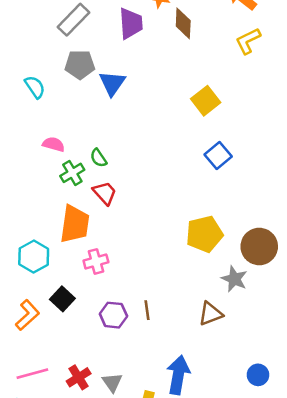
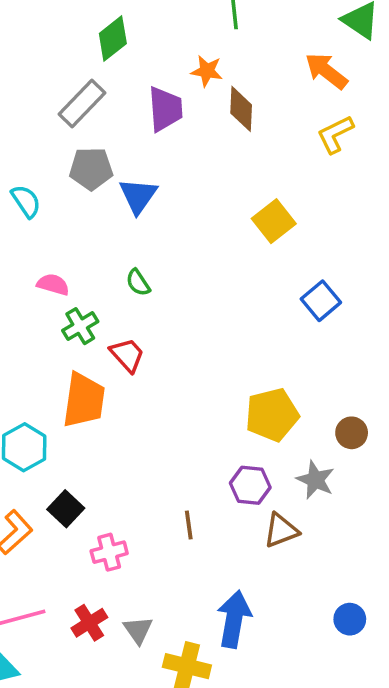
blue square: (218, 156) -> (321, 301), moved
green semicircle: (98, 158) -> (138, 283), moved
brown circle: (259, 246) -> (352, 433), size x0.6
pink cross: (96, 261) -> (109, 552), moved
purple hexagon: (113, 315) -> (250, 485), moved

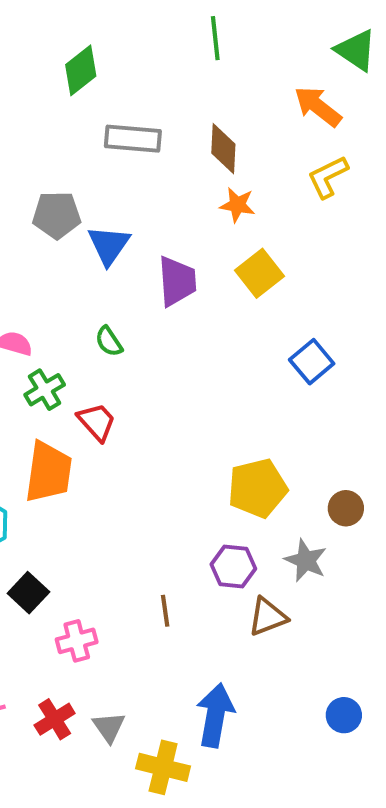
orange star: (207, 71) -> (237, 205), moved
gray rectangle: (82, 104) -> (133, 139), moved, turned 51
purple trapezoid: (165, 109) -> (177, 281), moved

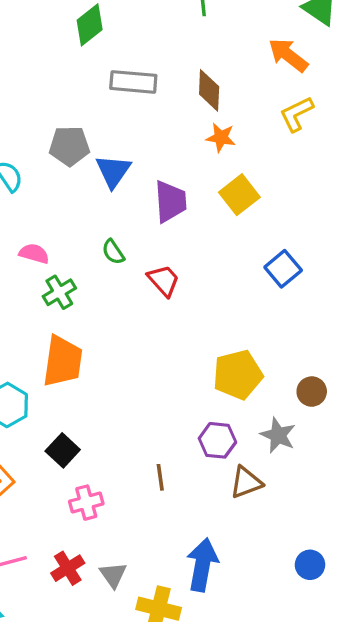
red trapezoid: (97, 422) -> (164, 280), moved
black square: (28, 593) -> (63, 450), moved

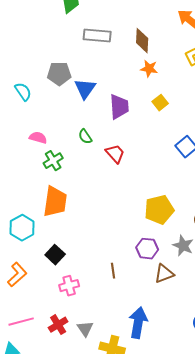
yellow square: (239, 195) -> (160, 103), size x0.7

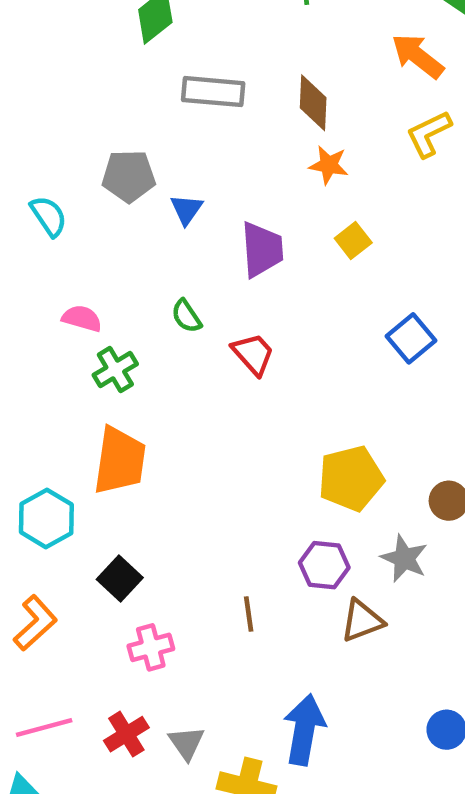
blue triangle: (85, 89) -> (186, 209), size x0.7

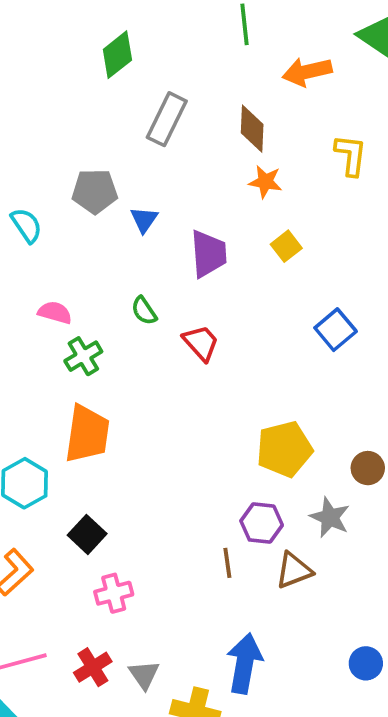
orange arrow: (418, 56) -> (307, 72), moved, turned -51
gray rectangle: (213, 92) -> (167, 119), turned -69
yellow L-shape: (429, 134) -> (351, 155), turned 123
brown line: (249, 614) -> (227, 563), moved

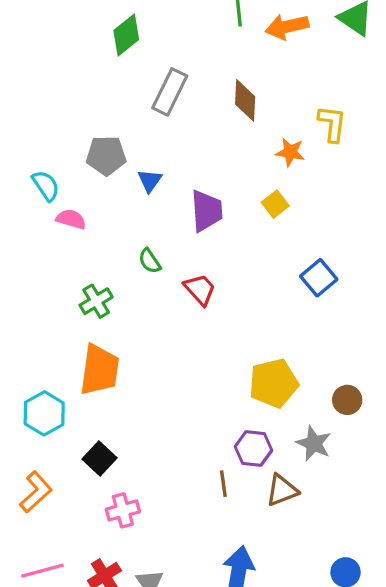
orange arrow: (307, 72) -> (287, 27), moved
orange star: (265, 182) -> (290, 152), moved
pink semicircle: (55, 313) -> (71, 219), moved

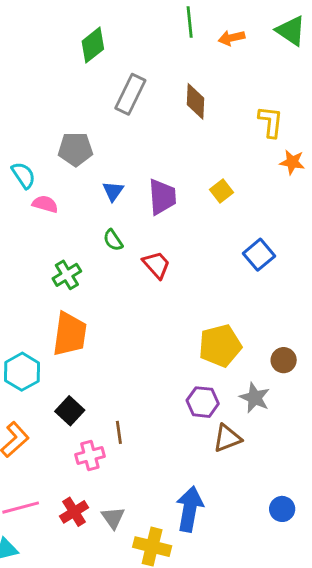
orange arrow: (287, 27) -> (232, 38), size x0.7
orange star: (290, 152) -> (292, 162), moved
blue triangle: (150, 181) -> (113, 191), moved
brown line: (223, 484) -> (119, 432), moved

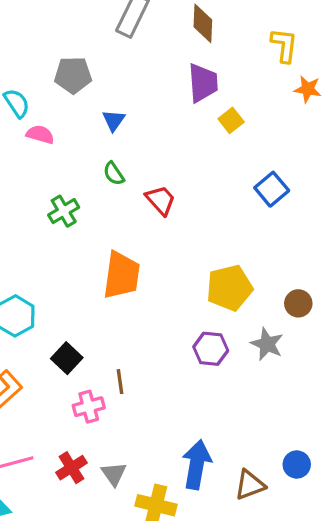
purple trapezoid: (162, 197) -> (203, 83), moved
orange trapezoid: (70, 334) -> (122, 275), moved
brown triangle: (227, 438) -> (250, 485), moved

